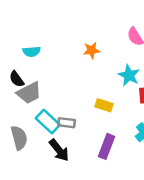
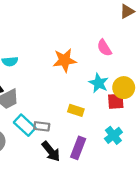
orange star: (92, 50) -> (65, 60), size x1.5
black arrow: (59, 150) -> (51, 151), moved

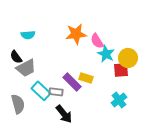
pink semicircle: (104, 48) -> (97, 41), moved
purple rectangle: (78, 148) -> (72, 82), moved, turned -66

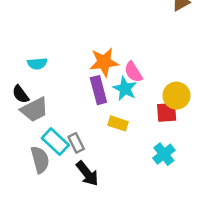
cyan star: (106, 54) -> (125, 89), moved
purple rectangle: (72, 82) -> (98, 90), moved, turned 30
gray rectangle: (56, 92) -> (76, 143), turned 56
gray semicircle: (18, 104) -> (40, 160), moved

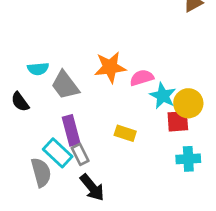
pink semicircle: (133, 72) -> (142, 78), turned 105
cyan star: (125, 89) -> (163, 96), moved
purple rectangle: (98, 90) -> (71, 130), moved
gray trapezoid: (34, 110) -> (65, 85), moved, turned 80
cyan cross: (164, 154) -> (188, 159), moved, turned 35

